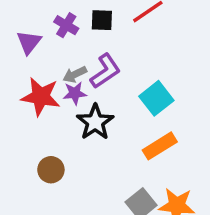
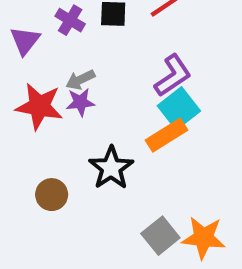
purple L-shape: (105, 71) -> (173, 76), moved
black star: (95, 122) -> (111, 168), moved
orange rectangle: (160, 146) -> (167, 135), moved

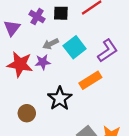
purple L-shape: (173, 76) -> (108, 51), moved
gray arrow: (80, 80) -> (51, 44), moved
cyan square: (179, 108) -> (75, 47), moved

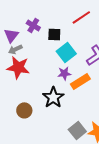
black square: (61, 13) -> (54, 34), moved
gray arrow: (51, 44) -> (15, 49), moved
purple star: (43, 62) -> (64, 73), moved

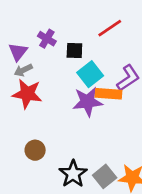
purple star: (64, 73) -> (88, 102), size x1.6
orange rectangle: (80, 81) -> (109, 94), moved, turned 36
black star: (53, 97) -> (73, 174), moved

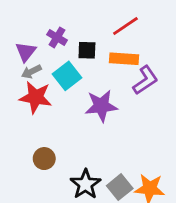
cyan square: (90, 74) -> (67, 76), moved
orange rectangle: (109, 94) -> (124, 59), moved

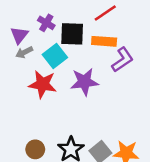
black square: (87, 50) -> (72, 34), size x1.5
red star: (36, 97) -> (43, 84), moved
brown circle: (44, 159) -> (35, 149), moved

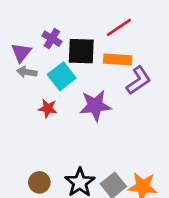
gray arrow: (24, 52) -> (27, 72), turned 35
red star: (43, 84) -> (48, 108), size x0.6

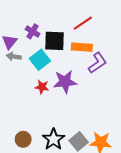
red star: (48, 108) -> (42, 87), moved

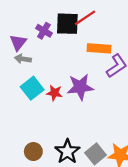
red line: (83, 23) -> (85, 18), moved
black square: (55, 41) -> (67, 24), moved
cyan square: (40, 60) -> (32, 88), moved

